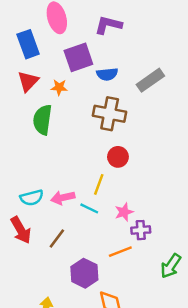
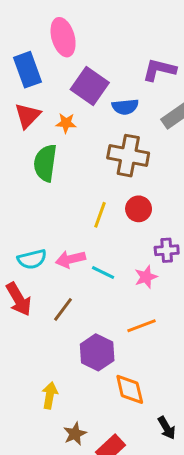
purple L-shape: (108, 25) -> (159, 70), moved
purple square: (78, 57) -> (90, 86), turned -36
yellow line: (99, 184) -> (100, 215), moved
purple cross: (141, 230) -> (167, 250), moved

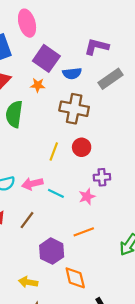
orange star: (66, 123) -> (38, 85), moved
yellow arrow: (50, 395) -> (28, 282), moved, turned -90

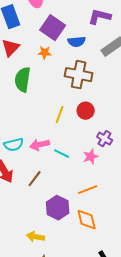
purple cross: (102, 177) -> (105, 139), turned 35
orange diamond: (75, 278) -> (87, 220), moved

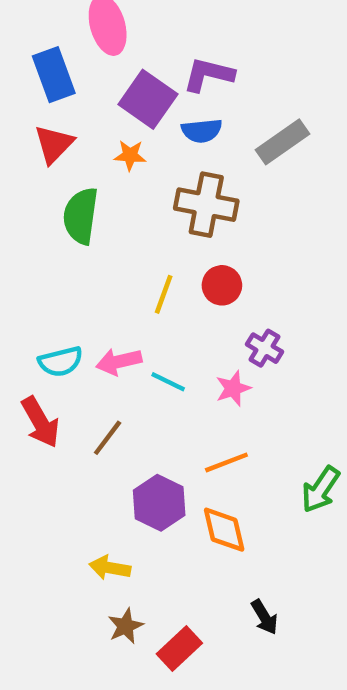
purple L-shape: (100, 17) -> (208, 75), moved

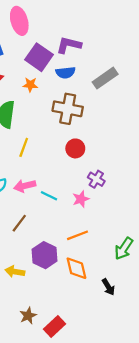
yellow line: (164, 294) -> (24, 147), moved
yellow arrow: (110, 568) -> (15, 272), moved
black arrow: (265, 617) -> (108, 287), moved

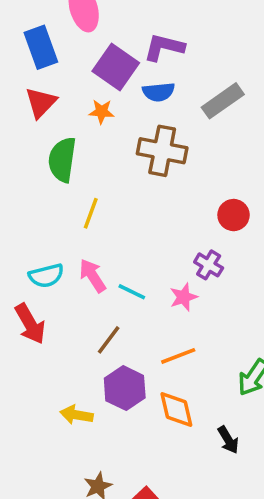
red circle: (75, 148) -> (234, 215), moved
pink arrow: (25, 186) -> (93, 276), turned 70
brown line: (19, 223) -> (109, 340), moved

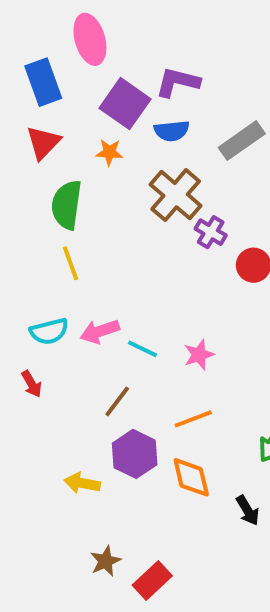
brown cross: (162, 151) -> (176, 195), turned 30
yellow line: (91, 213) -> (70, 263), moved, turned -40
purple cross: (209, 265) -> (211, 232), moved
pink arrow: (93, 276) -> (100, 331), turned -76
red arrow: (30, 324) -> (32, 384), size x0.6

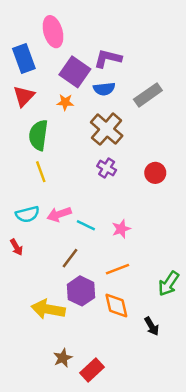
purple cross: (211, 232) -> (107, 168), moved
yellow arrow: (82, 483) -> (48, 309), size x1.5

